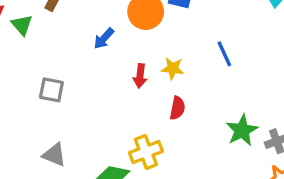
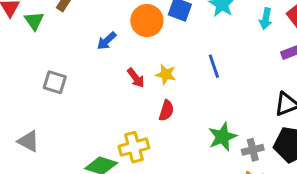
red arrow: (140, 76) -> (136, 78), turned -50
gray triangle: (54, 155) -> (29, 141), moved

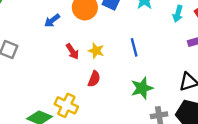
green star: (222, 137) -> (142, 88), moved
yellow cross: (134, 147) -> (66, 105), turned 35

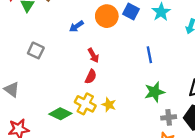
yellow star: (96, 51) -> (109, 105), moved
red semicircle: (94, 79) -> (91, 77), moved

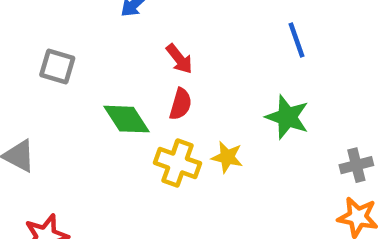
green star: (155, 92) -> (287, 117), moved, turned -30
green diamond: (60, 114) -> (127, 119), moved, turned 40

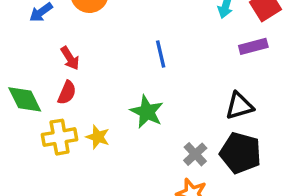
yellow cross: (178, 163) -> (60, 137), turned -36
gray cross: (356, 165) -> (195, 154), turned -35

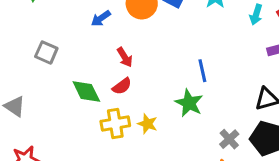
blue line: (161, 54) -> (202, 71), moved
red semicircle: (67, 93) -> (122, 86), turned 30

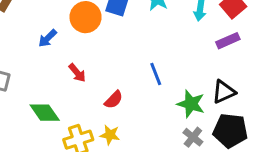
red semicircle: (122, 86) -> (114, 100), moved
green star: (189, 103) -> (191, 104), moved

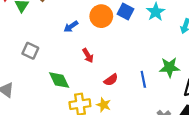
blue line: (156, 74) -> (143, 79), moved
green star: (191, 104) -> (170, 67), moved, turned -30

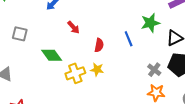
red semicircle: (111, 80) -> (99, 45), turned -32

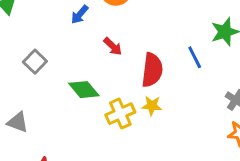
gray square: (20, 34) -> (35, 62), turned 35
red semicircle: (99, 45) -> (152, 70), size x1.6

